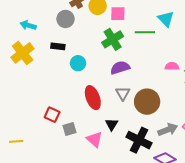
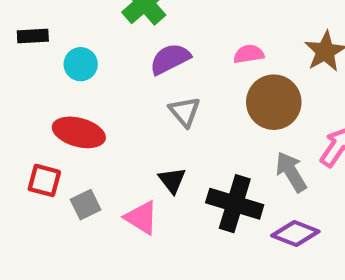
pink semicircle: (172, 66) -> (249, 54), moved
red ellipse: (93, 98) -> (79, 132), moved, turned -45
brown circle: (147, 102) -> (274, 102), moved
gray arrow: (168, 130) -> (291, 172), turned -90

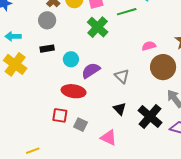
purple semicircle: (170, 59) -> (91, 71), moved
black cross: (235, 204) -> (150, 116), turned 30
gray square: (86, 205) -> (80, 125), turned -32
pink triangle: (141, 218) -> (109, 138), moved

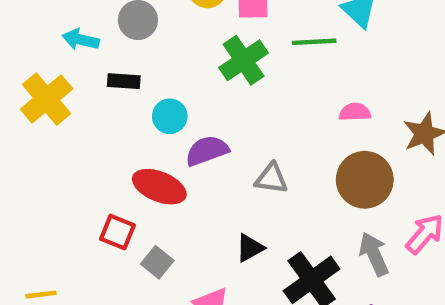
cyan arrow: (13, 36) -> (81, 40), moved
pink semicircle: (149, 46) -> (355, 112), moved
gray triangle: (122, 76) -> (271, 178), turned -49
black triangle: (120, 109) -> (250, 248), turned 32

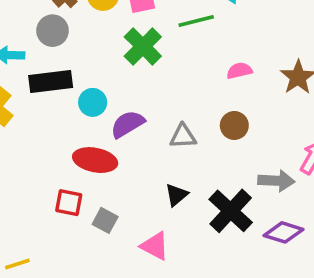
black rectangle: (124, 81) -> (51, 81), size x1.6
brown circle: (365, 180) -> (234, 125), moved, size x0.6
gray arrow: (374, 254) -> (276, 181), turned 128

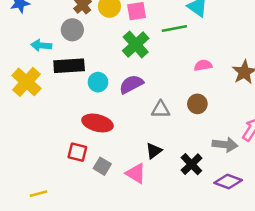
purple semicircle: (127, 124) -> (131, 84), moved
black cross: (231, 211) -> (191, 164), size x0.7
pink triangle: (155, 246) -> (136, 173), moved

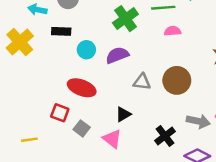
pink semicircle: (203, 65) -> (173, 31), moved
black rectangle: (69, 66) -> (61, 31), size x0.7
brown circle: (197, 104) -> (177, 80), size x1.5
black triangle: (154, 151) -> (123, 114), moved
yellow line: (39, 194) -> (29, 140), moved

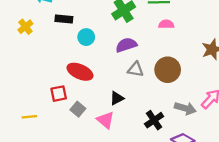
yellow cross: (20, 42) -> (25, 27), size x0.6
purple semicircle: (117, 55) -> (126, 45), moved
red square: (60, 113) -> (59, 94), turned -35

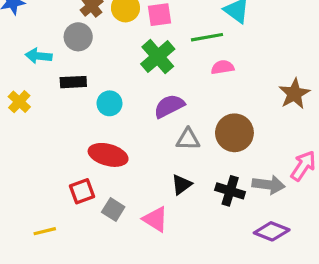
black triangle: (117, 98) -> (182, 185), moved
black cross: (154, 120) -> (230, 191), moved, turned -30

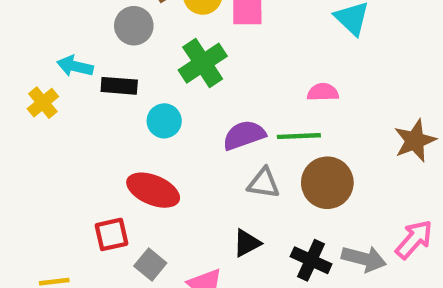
green line: (207, 37) -> (299, 136), moved
cyan arrow: (39, 56) -> (75, 66), moved
green cross: (158, 57) -> (203, 63), moved

